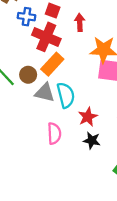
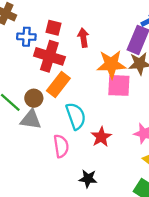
gray triangle: (45, 93) -> (31, 120), moved
pink semicircle: (54, 133) -> (61, 146), moved
black star: (92, 140) -> (88, 179), moved

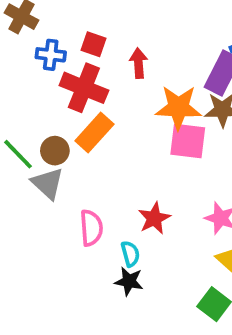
cyan semicircle: (76, 116) -> (130, 254), moved, size x0.6
gray triangle: (31, 120) -> (48, 183), turned 30

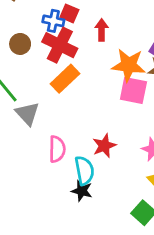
blue cross: (51, 55) -> (53, 21), moved
brown circle: (55, 151) -> (20, 44), moved
cyan semicircle: (130, 254) -> (84, 171), size x1.5

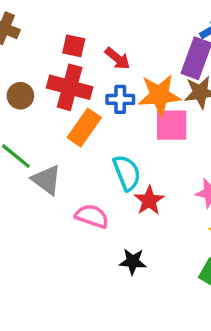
blue cross: (53, 21) -> (120, 99), moved
red arrow: (102, 30) -> (117, 58), turned 140
pink semicircle: (57, 149) -> (92, 216), turned -60
cyan semicircle: (84, 171) -> (127, 173), moved

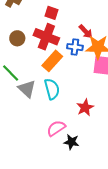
red arrow: (117, 58) -> (86, 32), moved
cyan semicircle: (127, 173) -> (52, 89), moved
pink semicircle: (92, 216) -> (56, 128), moved, turned -60

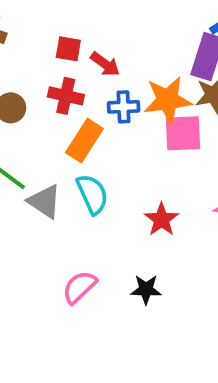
red arrow: (86, 32) -> (105, 64), moved
red cross: (46, 37) -> (66, 96), size x0.7
pink semicircle: (56, 128) -> (79, 287), moved

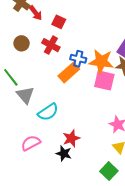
red arrow: (105, 64) -> (36, 13), moved
orange rectangle: (84, 141) -> (69, 73), moved
cyan semicircle: (92, 194) -> (48, 112), moved, turned 65
red star: (161, 220) -> (71, 138), moved

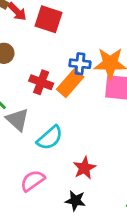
red square: (59, 22) -> (48, 19), size x1.5
red cross: (51, 45) -> (41, 82), moved
black star: (64, 153) -> (75, 201), moved

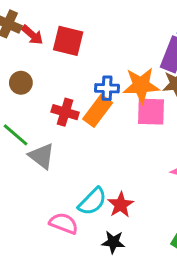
cyan semicircle: (50, 138) -> (92, 201), moved
pink semicircle: (33, 181) -> (64, 223), turned 60

